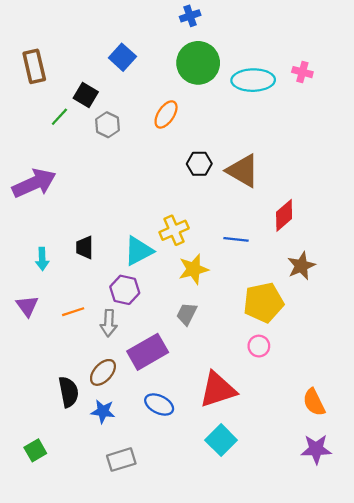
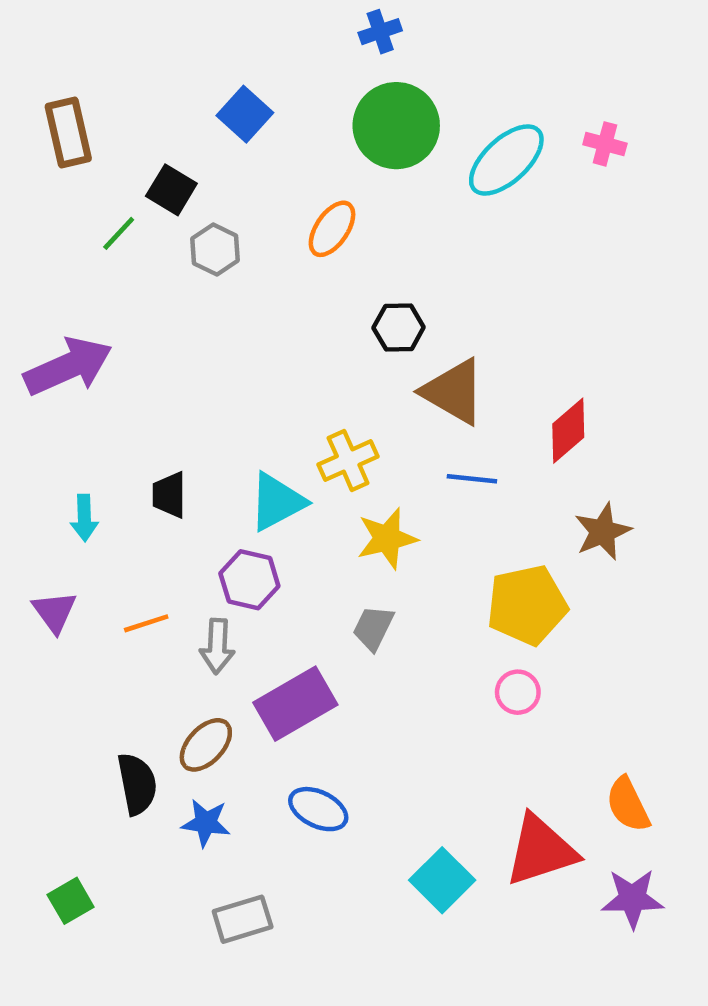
cyan ellipse: (253, 80) -> (506, 160), turned -42
brown triangle: (243, 171) -> (454, 392), moved
red triangle: (218, 390) -> (541, 850), moved

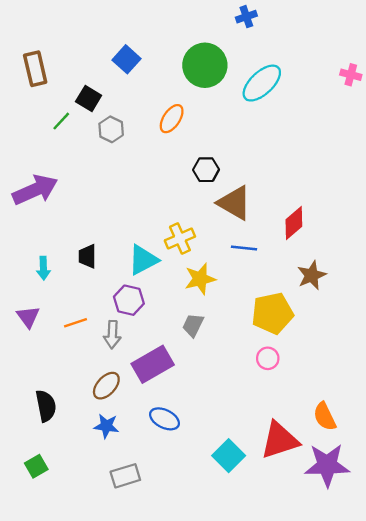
blue cross: (380, 32) -> (246, 17), moved
pink cross: (605, 144) -> (351, 75), moved
black semicircle: (137, 784) -> (46, 406), moved
purple star: (632, 899) -> (327, 465), size x1.4

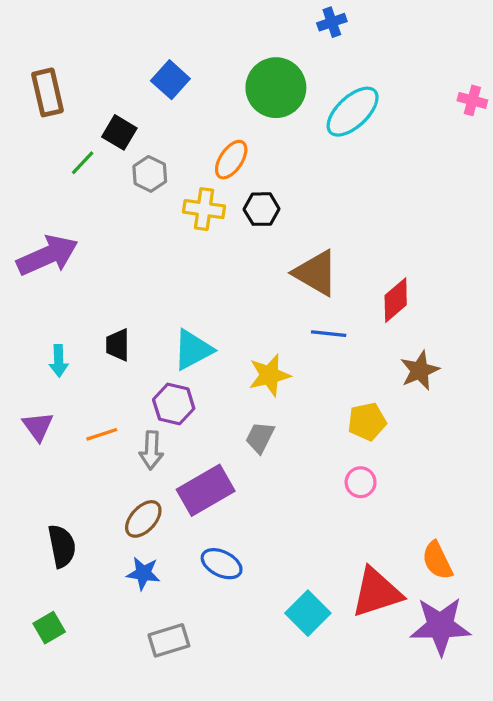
black hexagon: (206, 170) -> (262, 209), moved
yellow cross: (180, 239) -> (204, 209), moved, turned 32
yellow pentagon: (272, 313) -> (367, 422), size x0.7

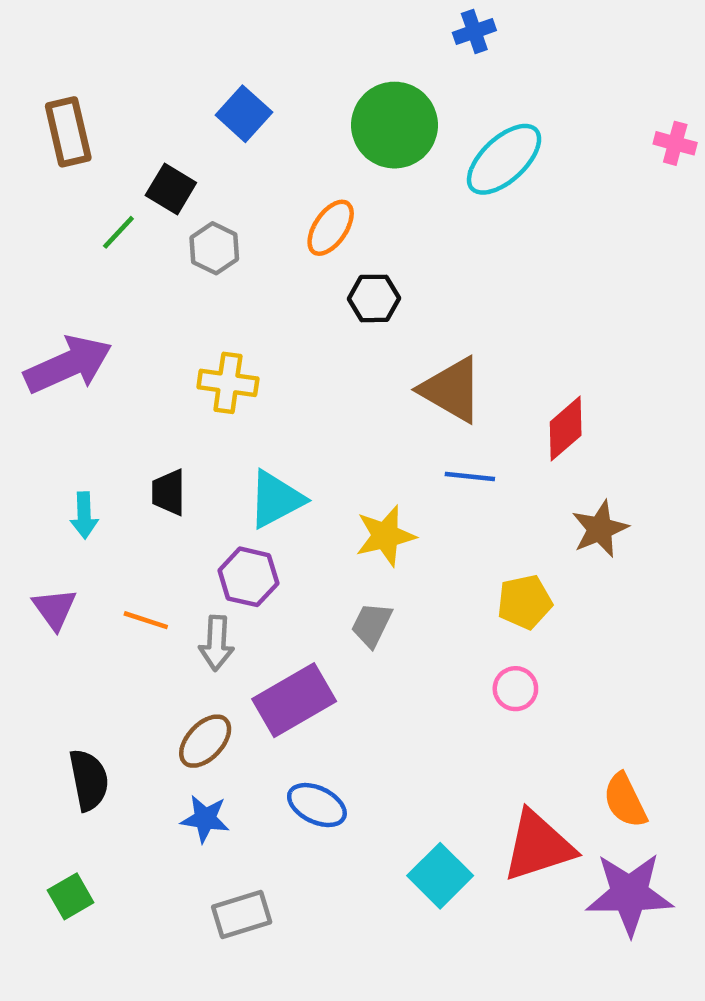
yellow cross: (204, 209) -> (228, 383), moved
orange line: (102, 434) -> (146, 620), turned 36

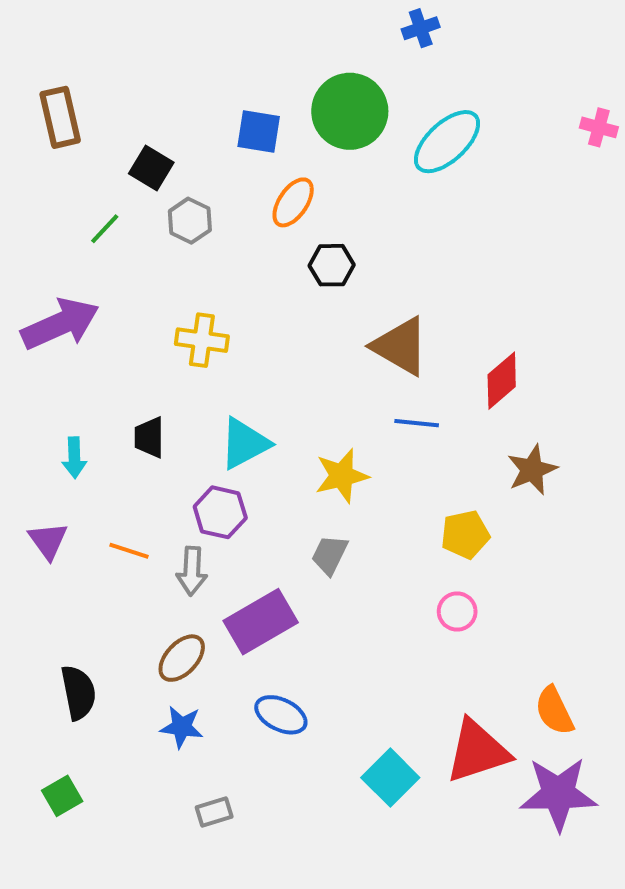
blue square: (244, 114) -> (259, 132), moved, turned -33
green line: (118, 232) -> (105, 229), moved
gray rectangle: (242, 915) -> (214, 812), size x0.7

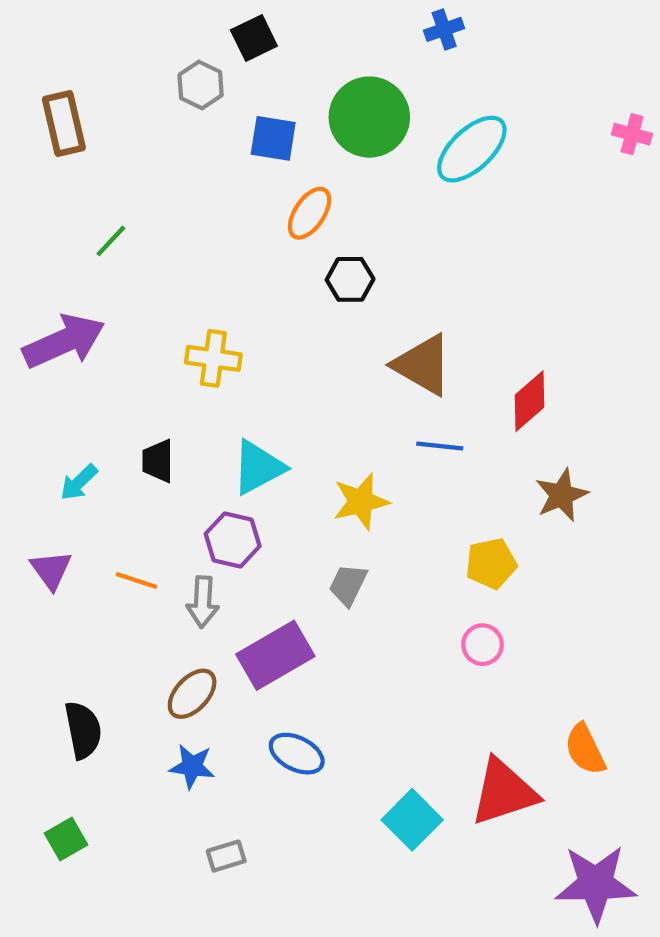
black square: (151, 168) -> (254, 38), moved, turned 33
gray hexagon: (190, 221) -> (201, 85), moved
cyan arrow: (74, 458) -> (79, 482), turned 48
purple star: (558, 794) -> (596, 884), moved

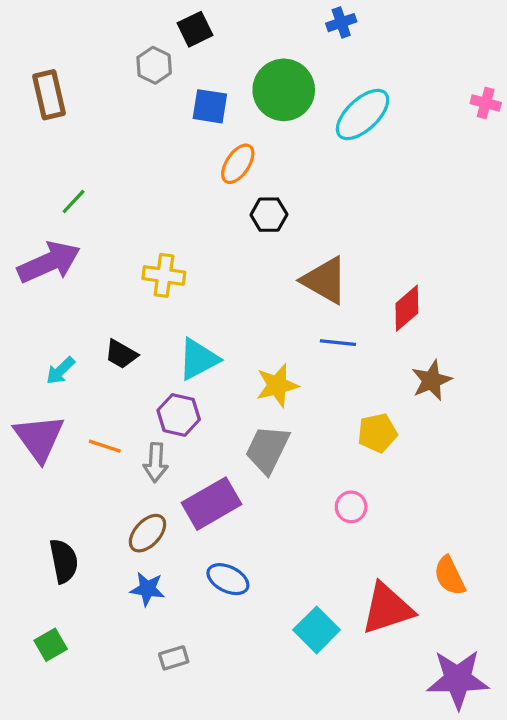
green line: (111, 241) -> (74, 202), moved
black trapezoid: (158, 461) -> (121, 354), turned -60
purple triangle: (51, 570) -> (39, 438), size x1.6
gray trapezoid: (348, 585) -> (267, 449), size x1.5
pink circle: (483, 645) -> (351, 507), moved

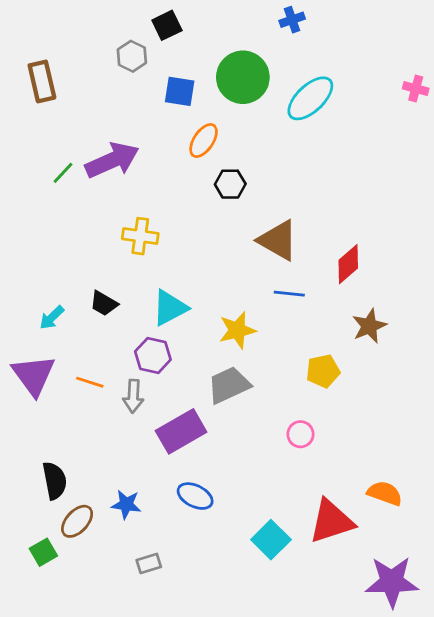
purple arrow: (49, 262) -> (112, 160), moved
gray trapezoid: (267, 449) -> (229, 385), turned 39
brown ellipse: (147, 533) -> (77, 521), moved
orange semicircle: (450, 576) -> (385, 493), turned 136

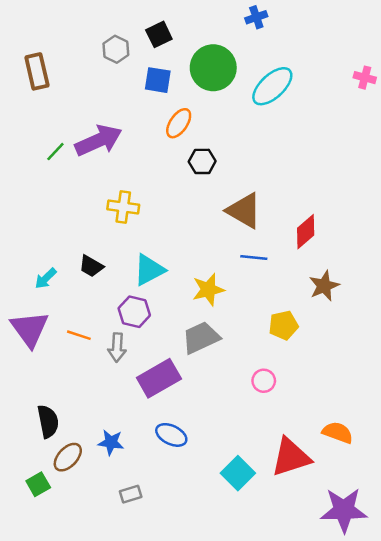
black square: (167, 25) -> (159, 34), moved

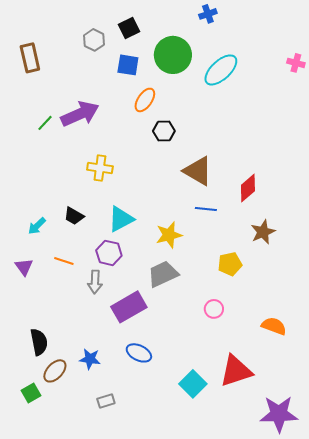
purple triangle: (30, 329) -> (24, 267), size x0.6
orange line: (79, 335) -> (64, 261), moved
orange semicircle: (338, 432) -> (274, 326), moved

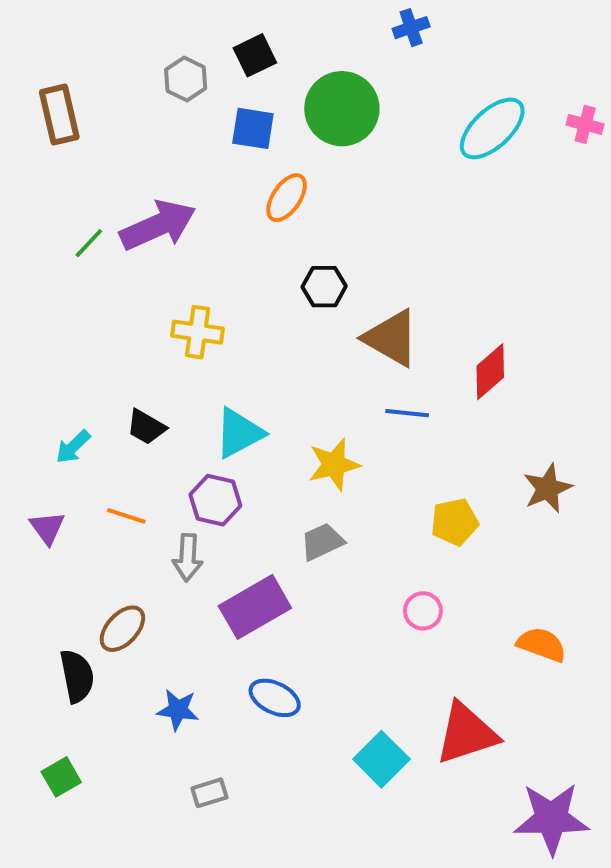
cyan ellipse: (221, 70) -> (492, 128), moved
black hexagon: (164, 131) -> (324, 287), moved
brown star: (263, 232) -> (548, 488), moved
gray trapezoid: (163, 274) -> (322, 542), size x0.7
brown ellipse: (55, 371) -> (122, 629), moved

